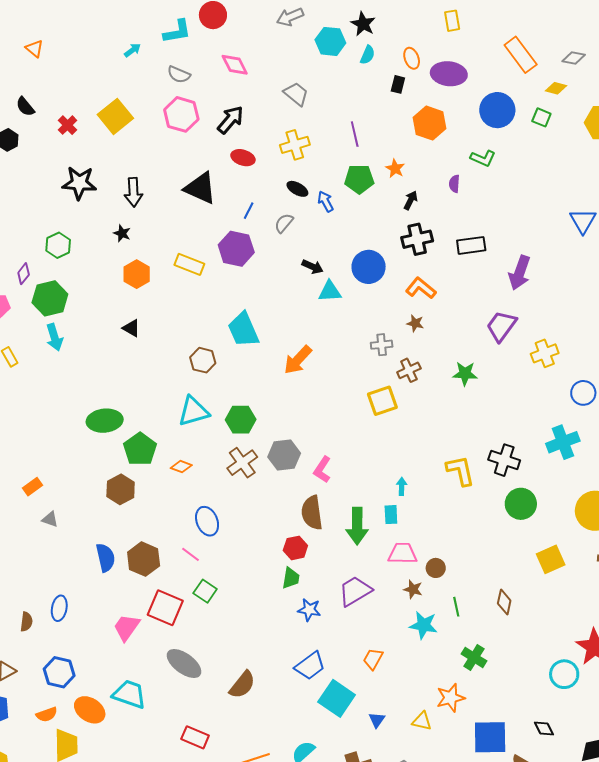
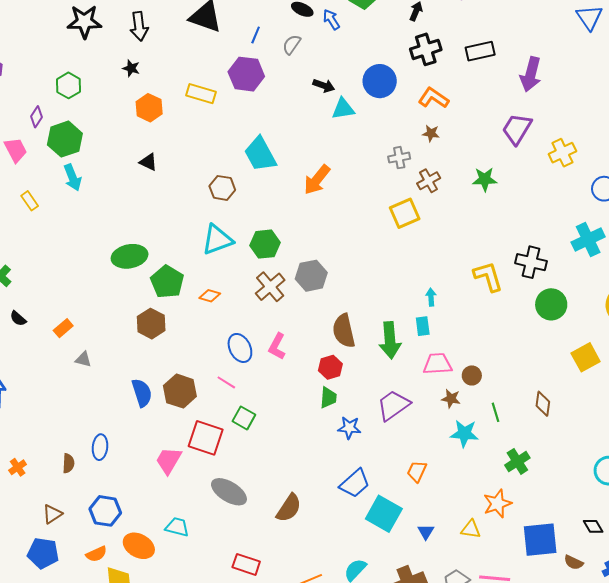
pink L-shape: (322, 470) -> (277, 346), moved
green cross: (474, 657) -> (517, 461), turned 30
cyan trapezoid: (129, 694) -> (177, 527), size x0.7

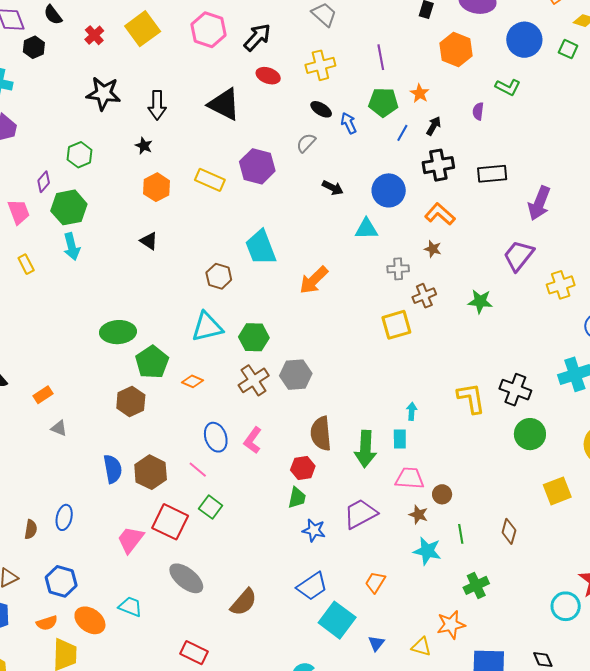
blue line: (256, 35) -> (402, 133), moved
cyan triangle: (343, 109) -> (366, 229), moved

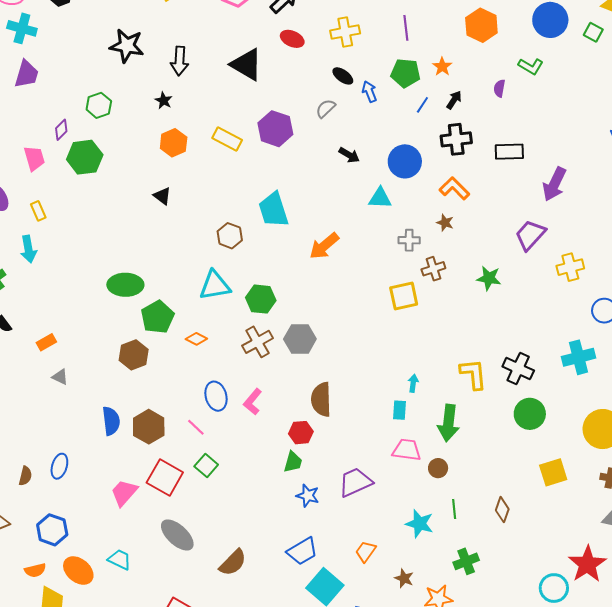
cyan arrow: (72, 247) -> (28, 249), moved
green arrow: (365, 449) -> (448, 423), moved
brown star: (418, 515) -> (404, 578), moved

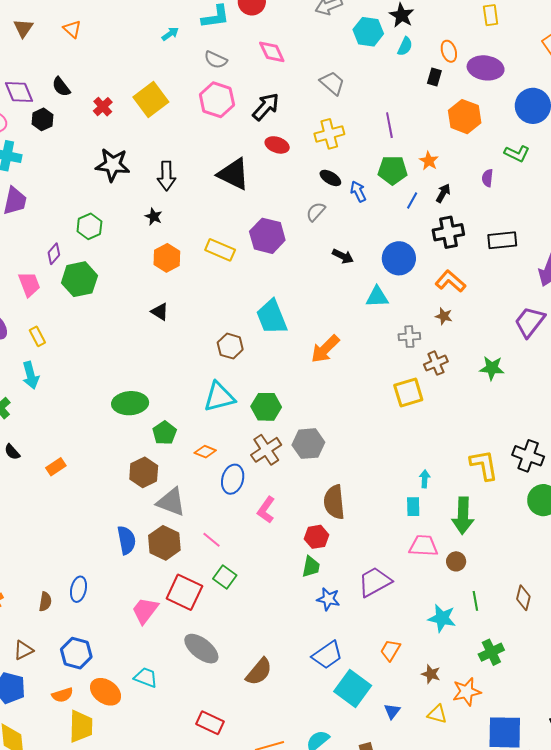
green pentagon: (157, 317) -> (164, 433), size x0.7
gray triangle: (60, 377) -> (171, 502), moved, size x1.8
blue ellipse: (216, 396) -> (233, 479), moved, turned 36

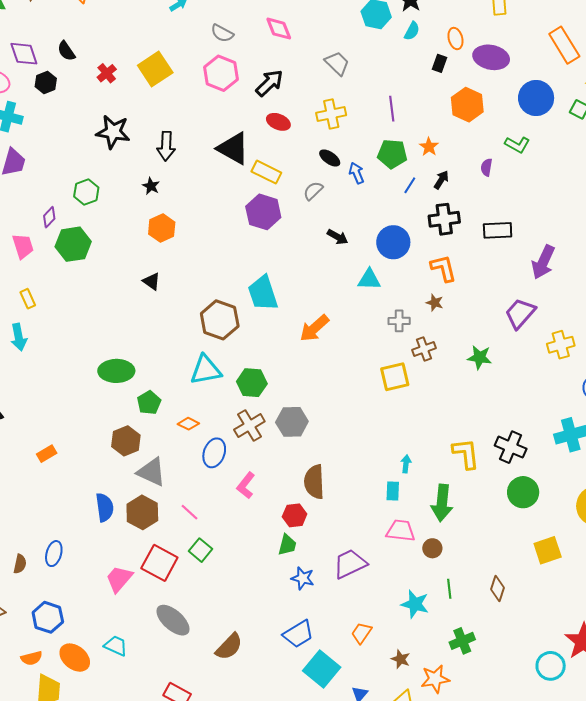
yellow rectangle: (220, 250) -> (266, 172), moved
orange L-shape: (450, 281) -> (443, 268), turned 32
brown hexagon: (230, 346) -> (220, 320), size x1.5
orange rectangle: (56, 467) -> (47, 454), moved

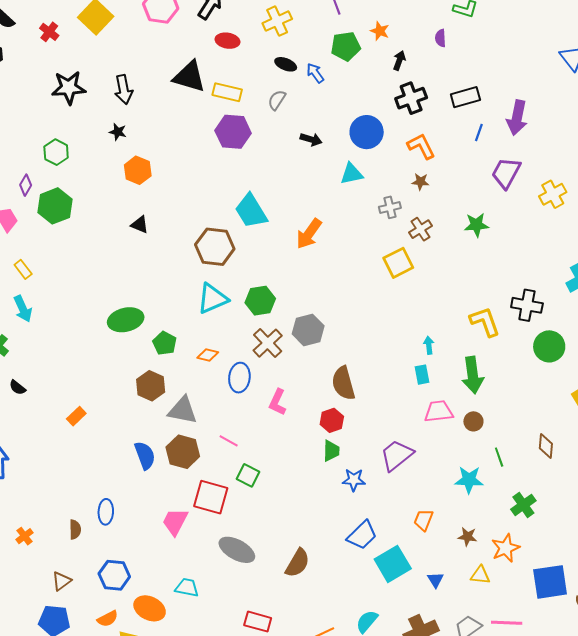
blue line: (410, 185) -> (479, 132), moved
cyan square: (322, 669) -> (393, 564), turned 33

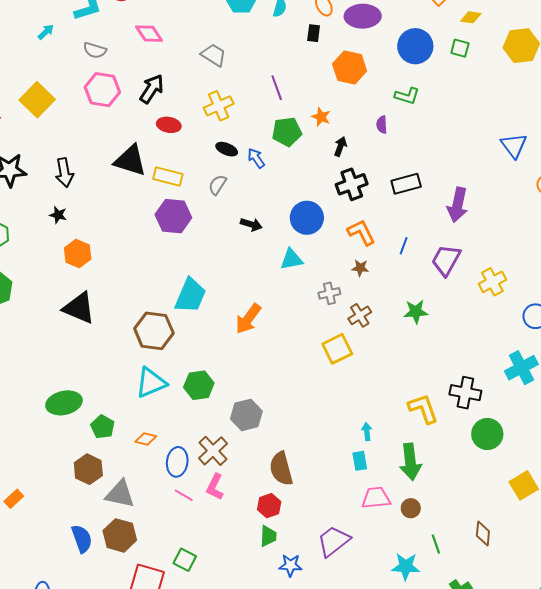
blue line: (479, 132) -> (404, 246), moved
cyan trapezoid: (251, 211) -> (190, 295), turned -126
black triangle: (140, 225) -> (79, 308), size x1.8
brown cross: (268, 343) -> (213, 451), moved
pink line: (229, 441) -> (184, 495), moved

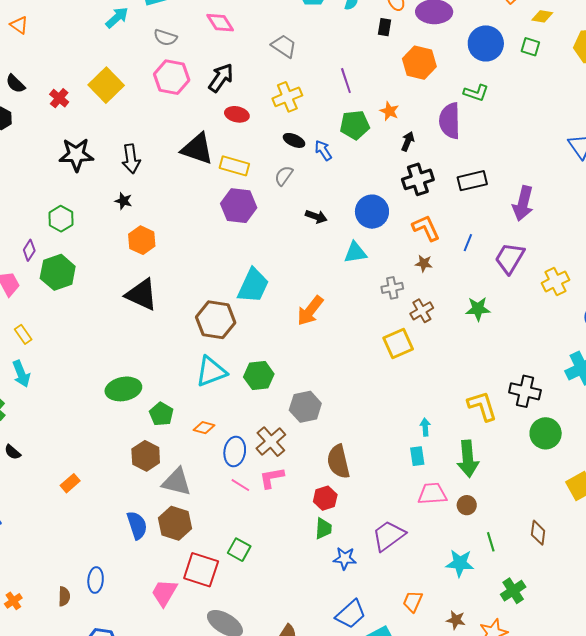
cyan arrow: (46, 32) -> (117, 18), size x1.4
purple semicircle: (382, 125) -> (450, 121), size x2.0
pink L-shape: (215, 487) -> (272, 478), turned 52

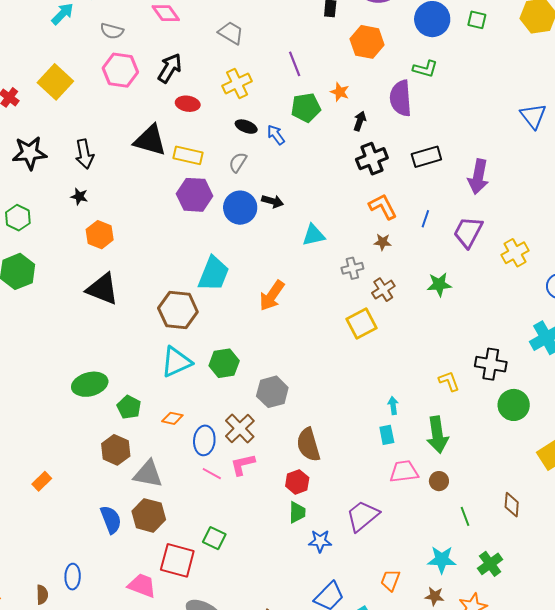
blue circle: (372, 212) -> (240, 208), moved
yellow L-shape: (482, 406) -> (449, 381), size x0.7
cyan star: (460, 563) -> (442, 560), moved
pink trapezoid: (164, 593) -> (142, 585), turned 84

